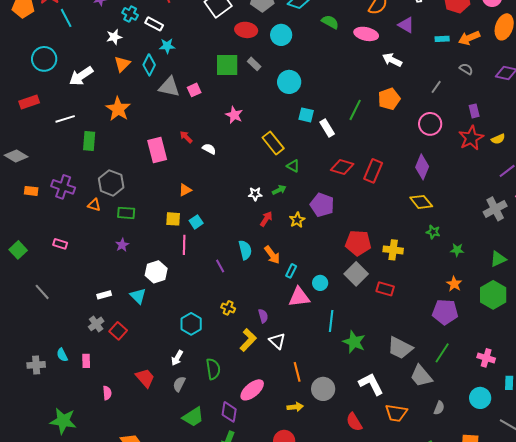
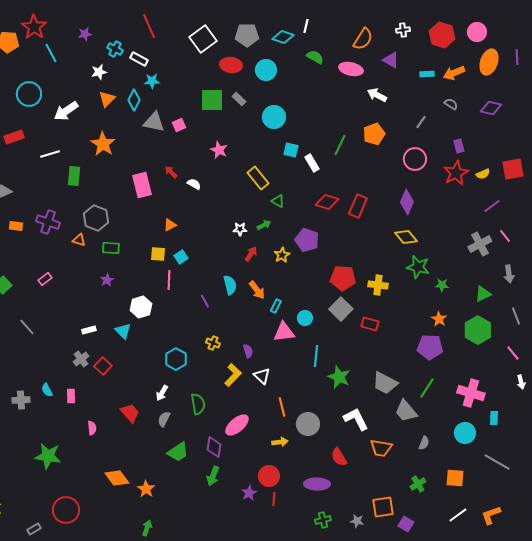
green star: (433, 232) -> (418, 267), size x1.6
pink rectangle: (60, 244) -> (45, 279), turned -56
pink cross: (486, 358) -> (471, 393), size x1.5

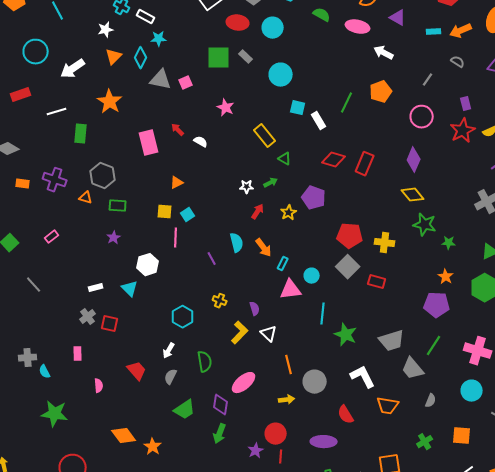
red square: (103, 366) -> (110, 324), turned -30
gray trapezoid: (385, 383) -> (392, 341), turned -44
cyan semicircle: (47, 390) -> (45, 372), moved

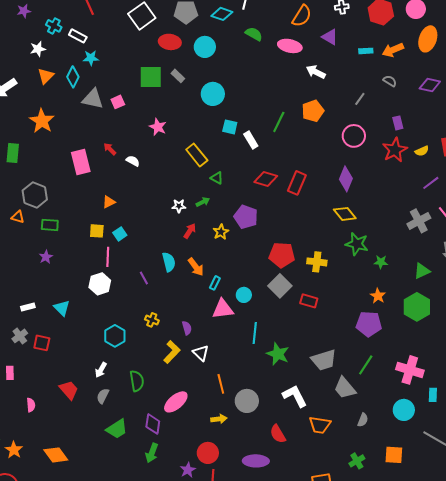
white hexagon: (148, 265) -> (100, 284), moved
orange star: (153, 447) -> (14, 450), moved

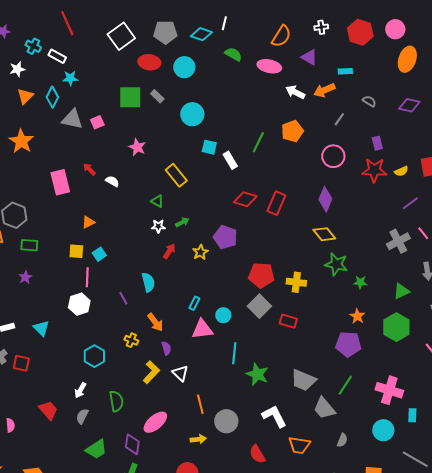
orange arrow: (393, 50) -> (324, 90), moved
red star: (395, 150) -> (374, 170), turned 30
green triangle: (217, 178) -> (157, 201), moved
orange arrow: (196, 267) -> (155, 322), moved
gray trapezoid: (324, 360) -> (303, 380), turned 40

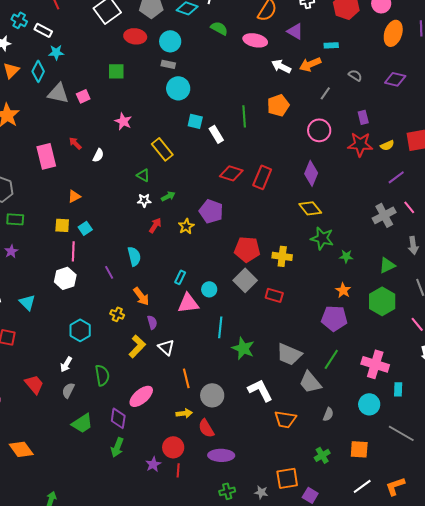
gray rectangle: (157, 96) -> (168, 64), moved, turned -32
green square: (130, 97) -> (116, 71), size x0.7
green line: (258, 142) -> (244, 116), turned -30
white semicircle: (112, 181) -> (98, 155), turned 88
red semicircle: (257, 454) -> (206, 428), moved

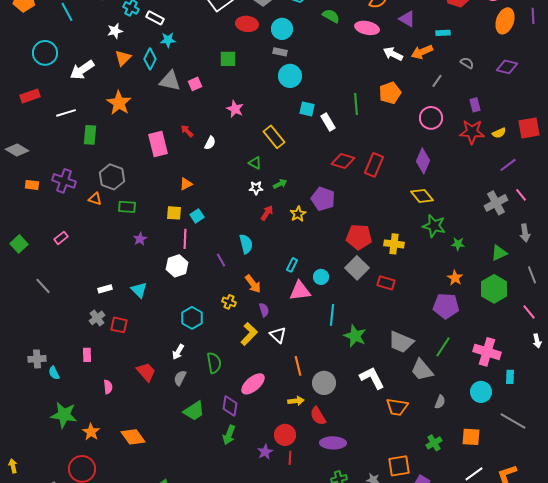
purple star: (11, 251) -> (140, 239), moved

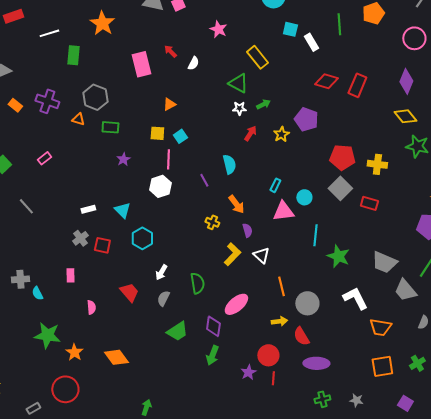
green triangle: (255, 163) -> (238, 83), size x1.5
orange rectangle: (32, 185) -> (15, 105), turned 32
cyan hexagon: (192, 318) -> (142, 238), moved
orange square: (399, 466) -> (382, 366), moved

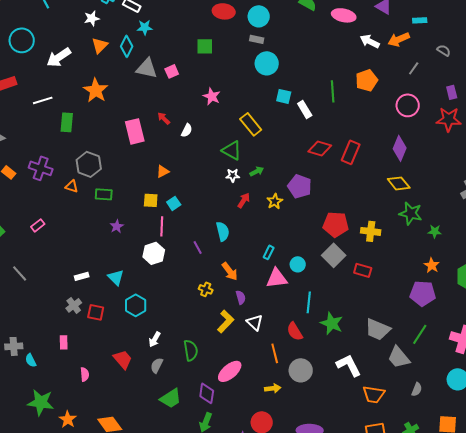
red semicircle: (301, 336) -> (295, 331), moved

